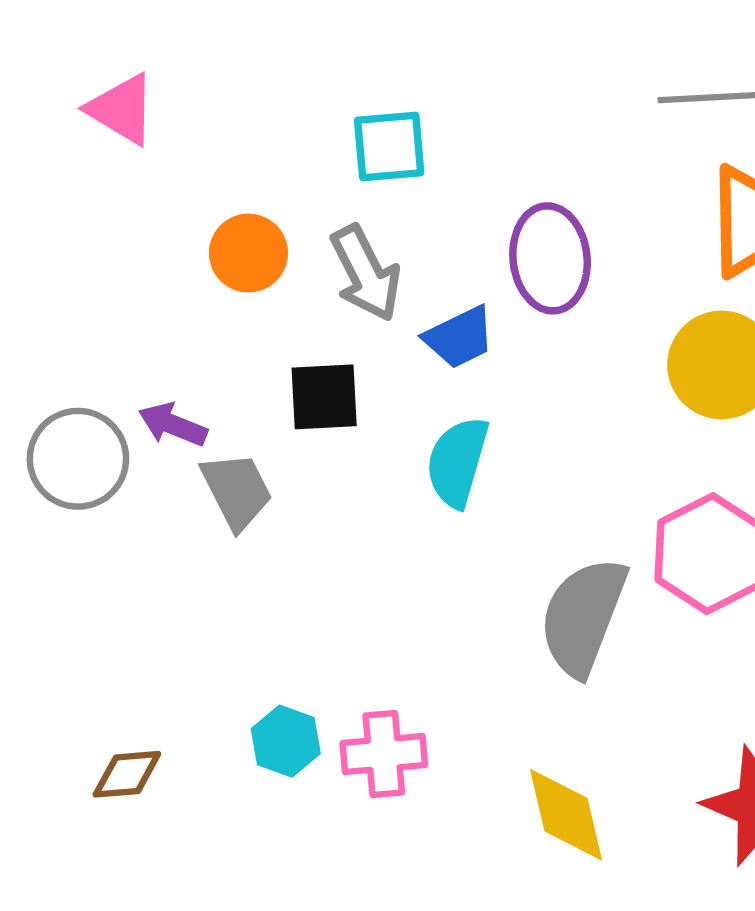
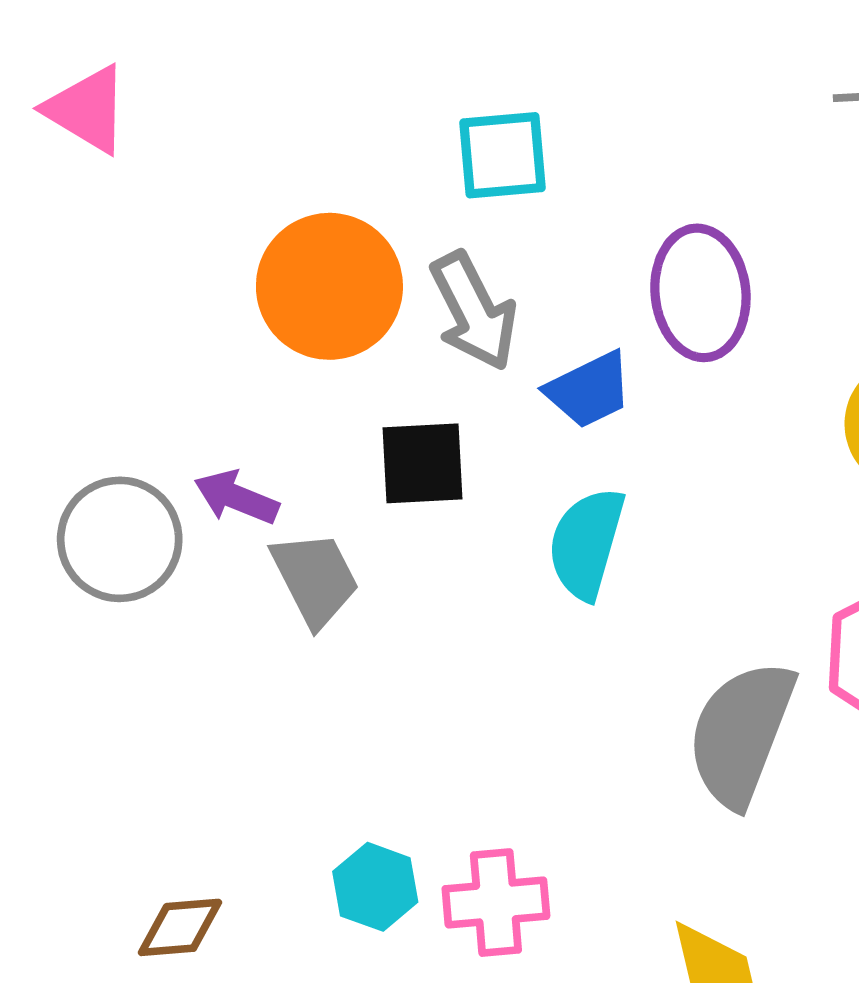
pink triangle: (122, 109) -> (87, 109), moved
orange circle: (248, 253) -> (329, 286), size x1.5

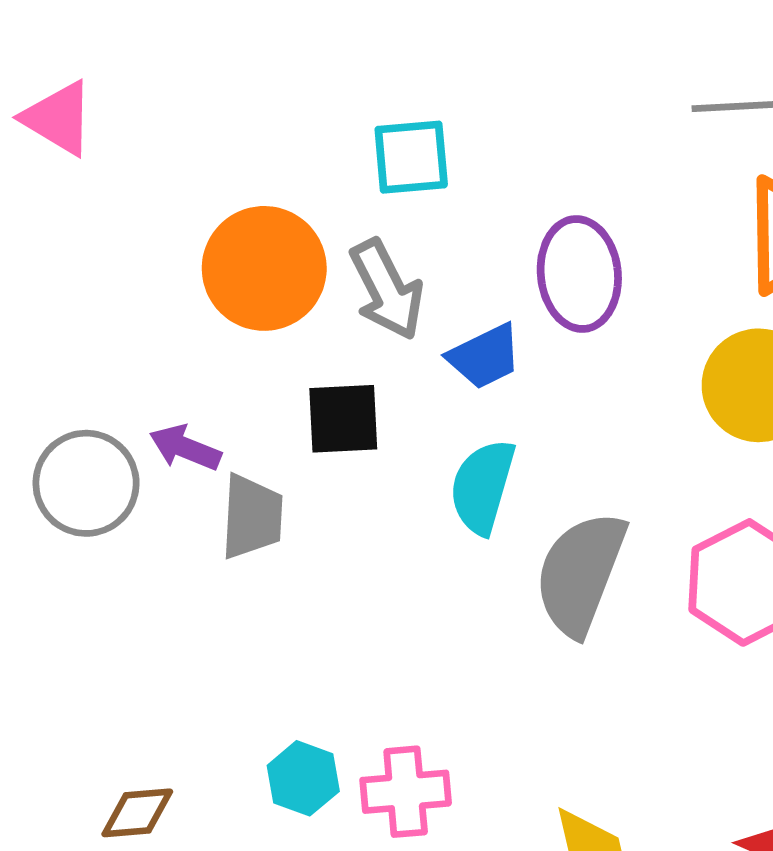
gray trapezoid: (315, 579) -> (252, 517), turned 30
gray semicircle: (741, 733) -> (580, 574), moved

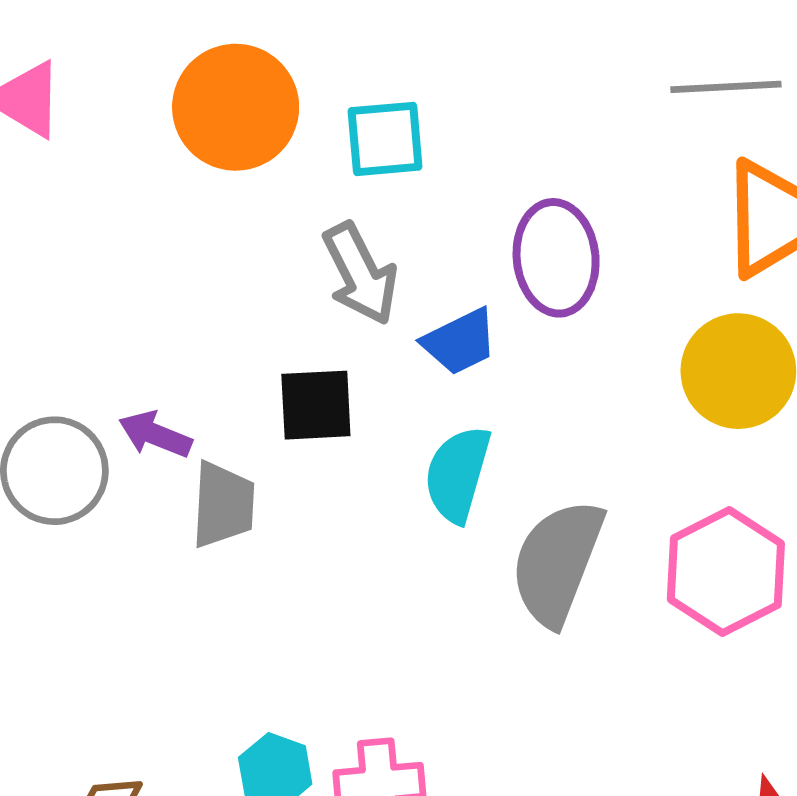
orange circle: (264, 268) -> (236, 107), moved

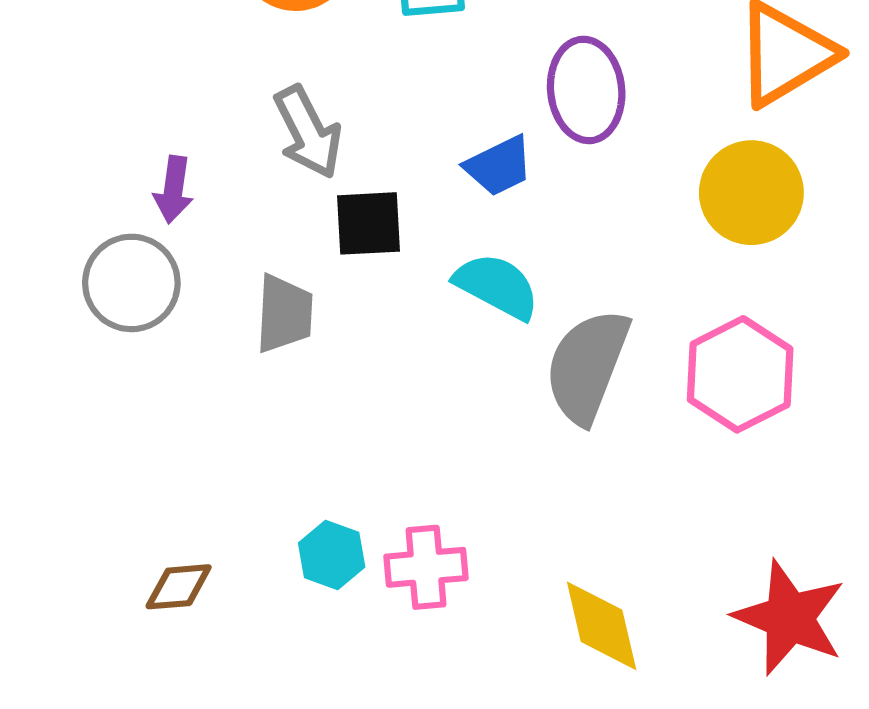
gray arrow: (360, 274) -> (308, 132), moved
purple arrow: (155, 434) -> (173, 190), moved, turned -104
cyan semicircle: (458, 474) -> (497, 286), turned 102

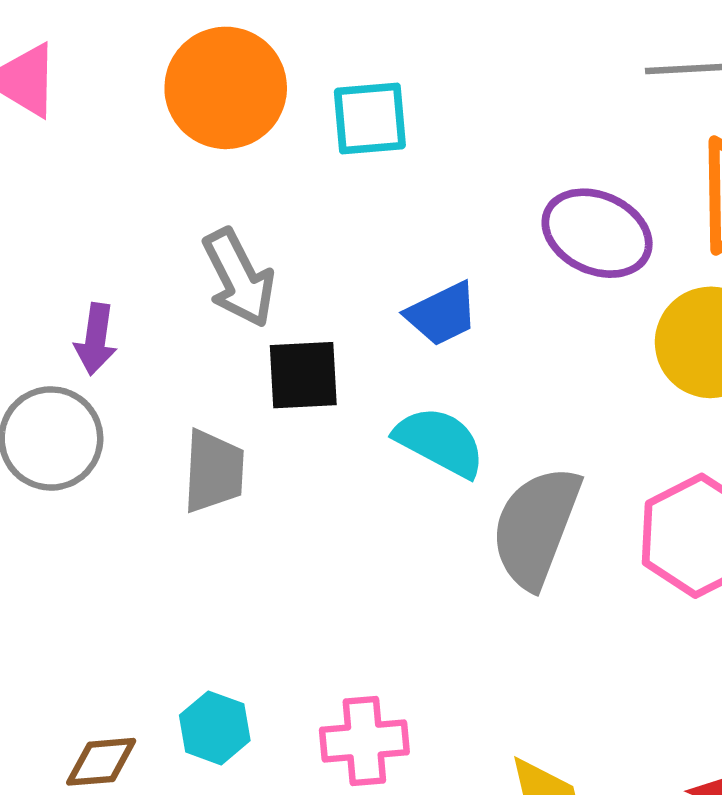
purple ellipse: (586, 90) -> (597, 233), moved, turned -60
cyan hexagon: (332, 555) -> (215, 728), moved

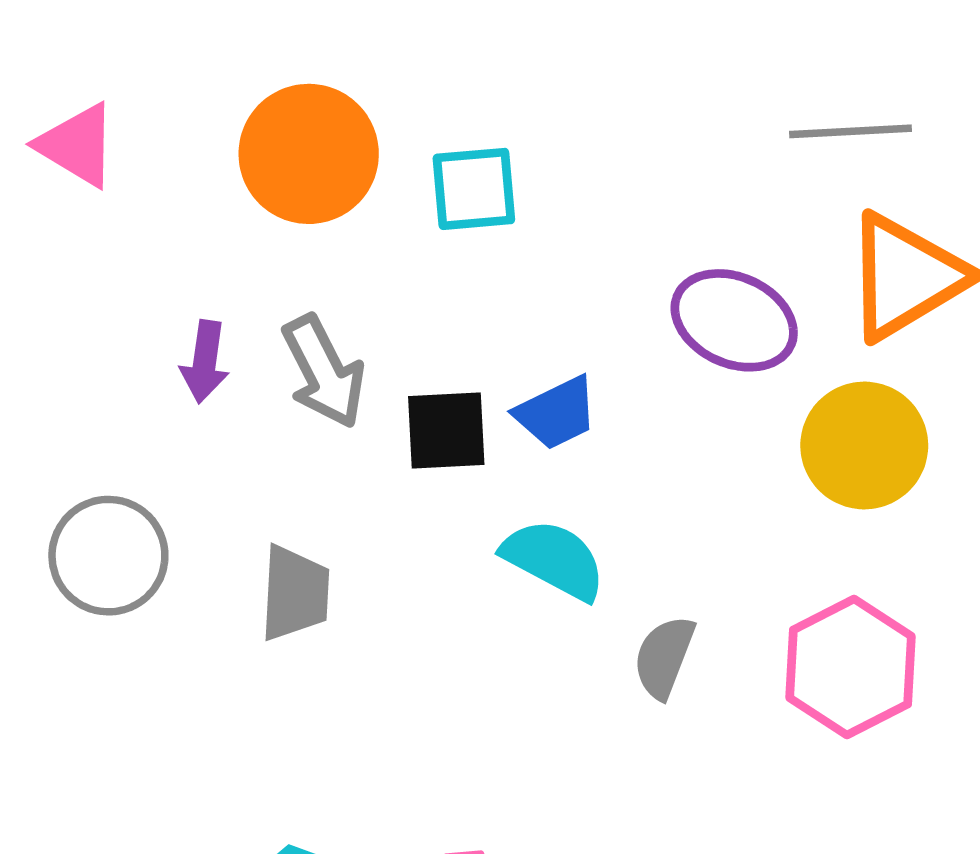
purple arrow: (96, 339) -> (205, 362), moved
black square: (303, 375) -> (446, 430), moved
gray semicircle: (536, 527) -> (664, 657), size x0.6

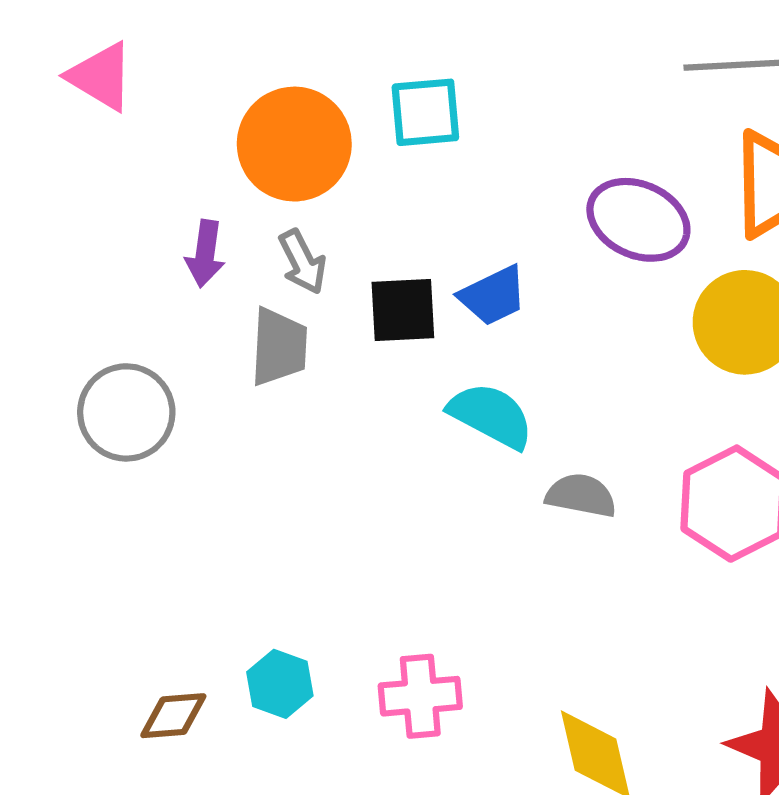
orange circle: (309, 154) -> (294, 144), moved
gray arrow: (324, 372) -> (302, 262), size x0.7
gray trapezoid: (295, 593) -> (279, 347), moved
gray semicircle: (664, 657) -> (581, 495), turned 80

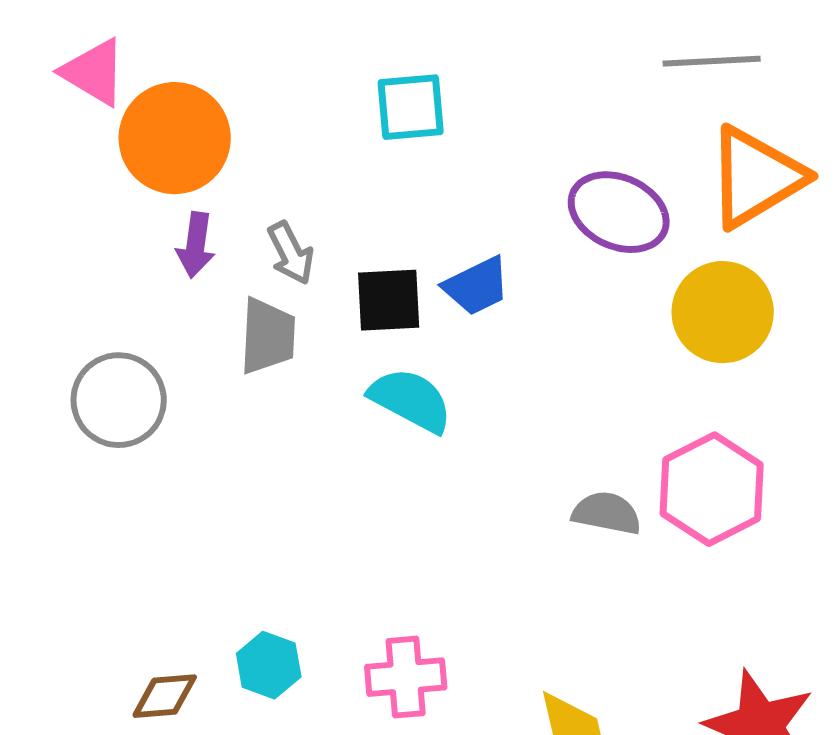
orange circle: (294, 144) -> (175, 138), moved
cyan semicircle: (491, 416) -> (411, 400), moved
gray semicircle: (581, 495) -> (607, 513), moved

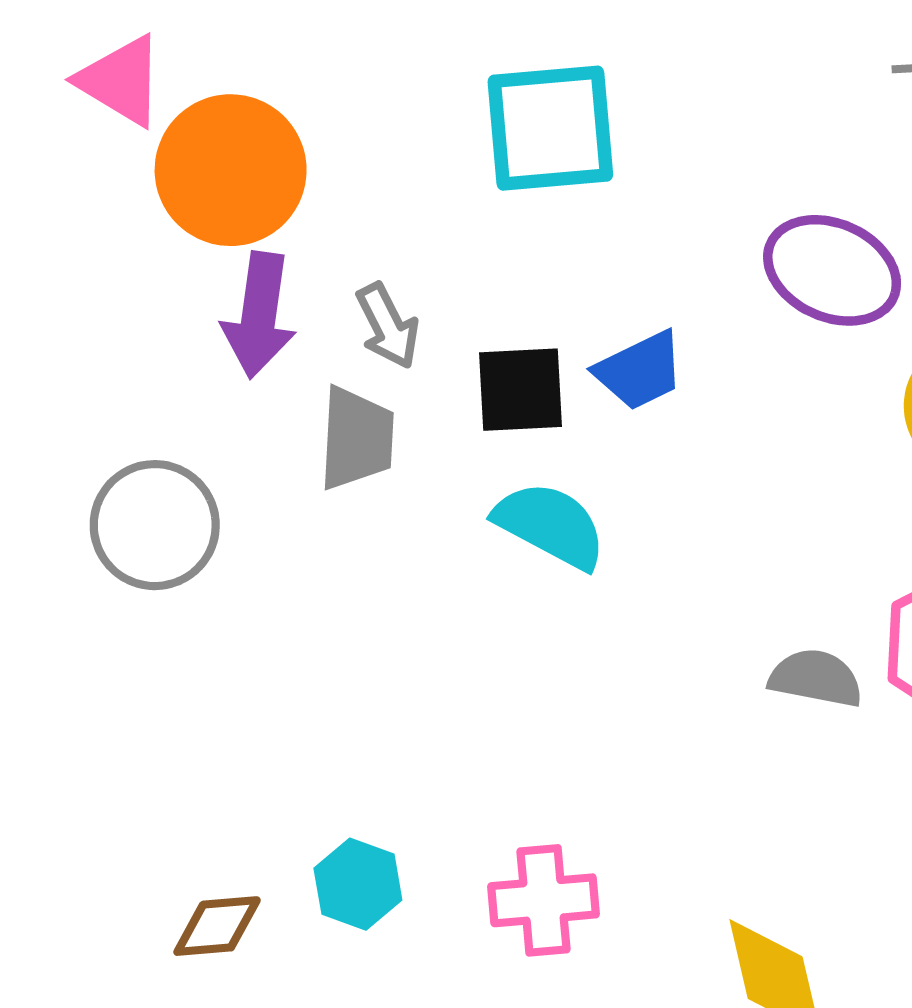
cyan square: (411, 107) -> (550, 128), size x1.4
purple arrow: (196, 245) -> (259, 315), size x1.4

